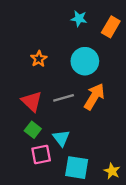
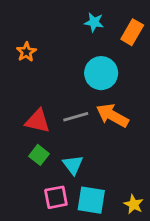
orange star: (39, 59) -> (26, 52), moved
orange arrow: (94, 97) -> (112, 115), turned -92
red triangle: (32, 101) -> (38, 121), turned -30
pink square: (41, 155) -> (56, 197), moved

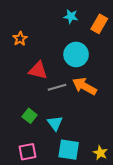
red triangle: (38, 121) -> (38, 70), moved
pink square: (56, 197) -> (27, 152), moved

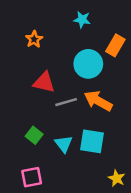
orange rectangle: (99, 24) -> (115, 45), moved
orange star: (20, 39) -> (34, 39), moved
cyan square: (69, 150) -> (92, 141), moved

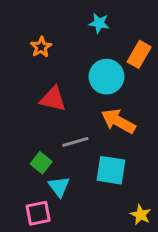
gray line: (66, 102) -> (75, 142), moved
cyan triangle: (64, 144) -> (59, 187), moved

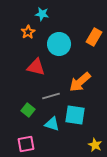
cyan star: (99, 23) -> (42, 14), moved
cyan circle: (106, 77) -> (59, 44), moved
orange arrow: (118, 121) -> (80, 82), turned -70
cyan triangle: (59, 187) -> (52, 124), moved, turned -35

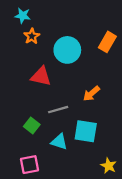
cyan star: (42, 14) -> (23, 16), moved
orange arrow: (80, 82) -> (91, 94), size x0.7

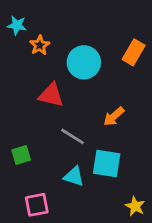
cyan star: (23, 16) -> (17, 25), moved
gray line: (58, 110) -> (72, 136), turned 48
green square: (32, 126) -> (21, 155), moved, turned 35

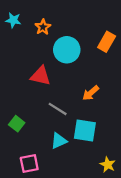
orange star: (40, 45) -> (43, 27), moved
green square: (21, 155) -> (17, 124), turned -35
cyan triangle: (74, 176) -> (59, 141), turned -42

